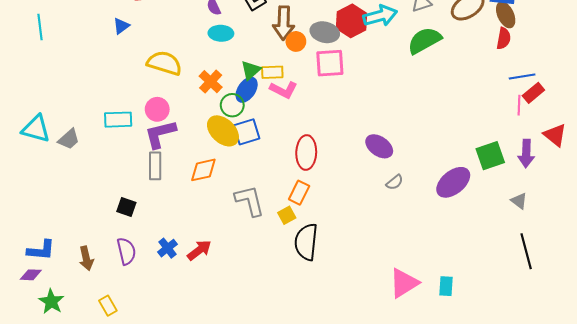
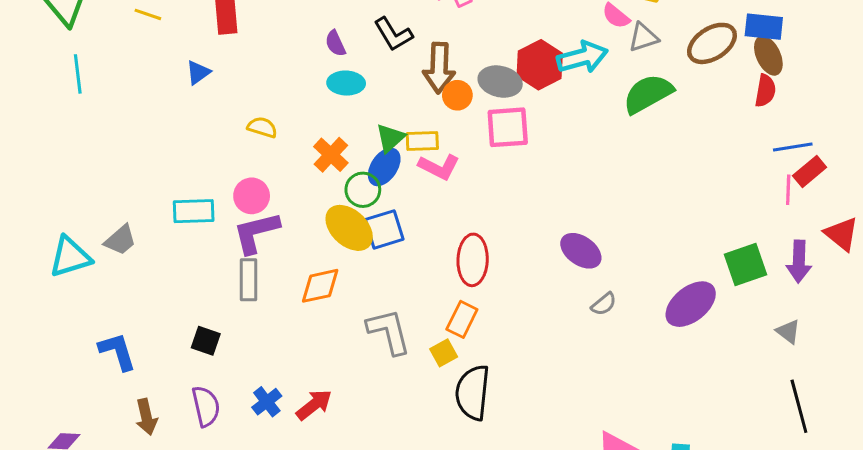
yellow semicircle: (164, 63) -> (262, 127), size x0.6
cyan triangle: (36, 129) -> (70, 257), moved, turned -32
blue L-shape: (41, 250) -> (117, 351), moved, turned -112

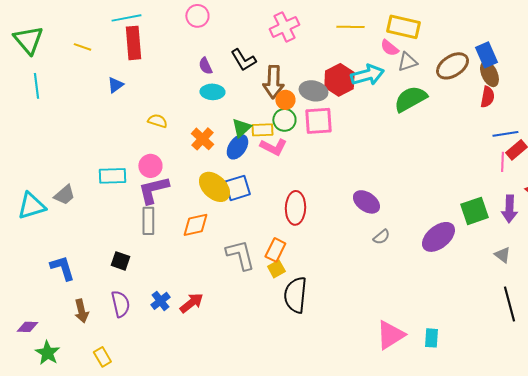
blue rectangle: (764, 27) -> (486, 55), turned 60
green circle: (363, 190) -> (284, 120), moved
orange rectangle: (462, 319) -> (275, 250), moved

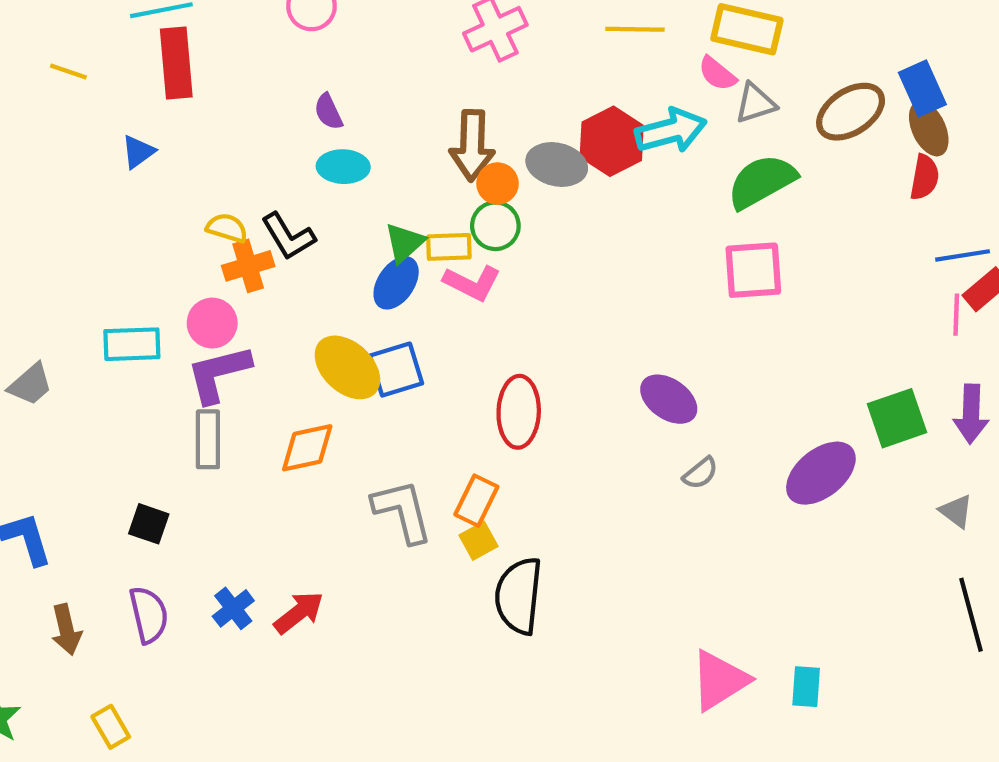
black L-shape: (243, 60) -> (288, 236), moved
pink square: (318, 121) -> (753, 270), moved
orange cross: (202, 139) -> (248, 266), moved, turned 30

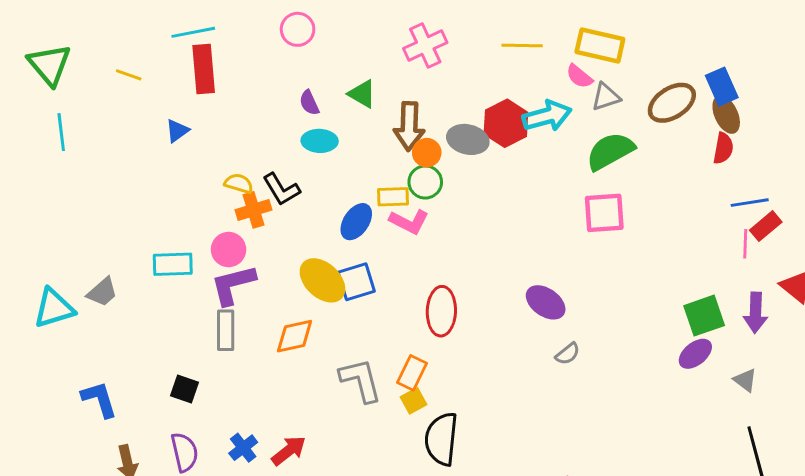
green triangle: (405, 243) -> (362, 94), moved, turned -48
purple ellipse: (821, 473) -> (695, 354), moved, size x0.7

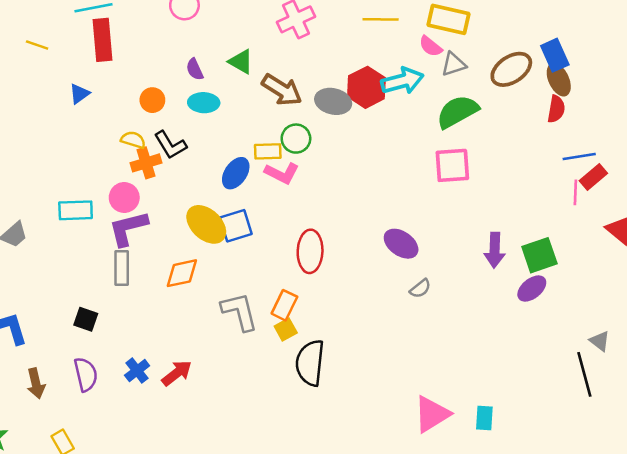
brown arrow: (409, 126) -> (282, 90), turned -60
orange circle: (427, 153) -> (152, 100), moved
purple arrow: (756, 313) -> (495, 250), moved
gray triangle: (745, 380) -> (600, 341), moved

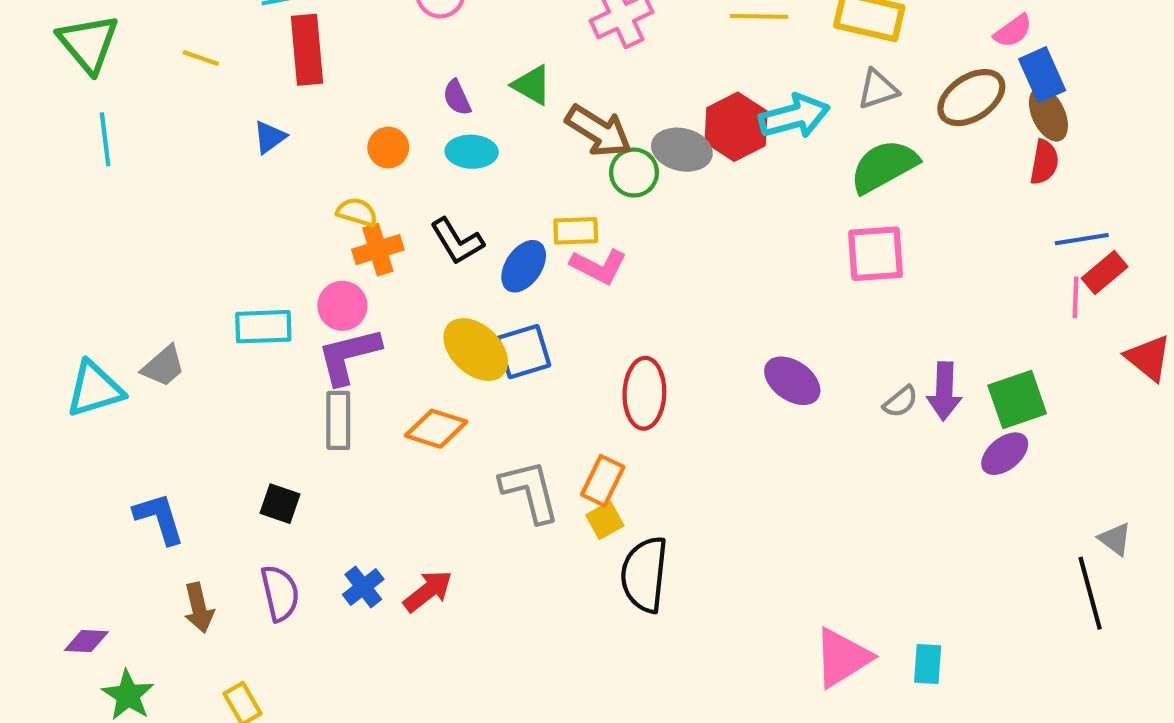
pink semicircle: (431, 46) -> (1013, 31), moved, turned -75
green circle: (296, 139) -> (634, 173), moved
black L-shape: (170, 145) -> (457, 241), moved
orange diamond: (182, 273) -> (436, 429), turned 30
gray semicircle: (420, 289) -> (901, 402), moved

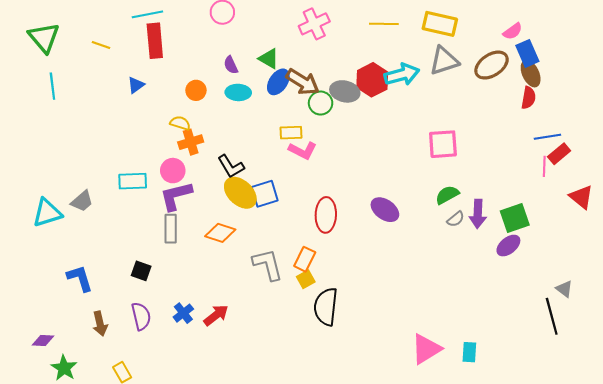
gray triangle: (878, 89) -> (444, 61), size x1.4
green semicircle: (884, 166) -> (447, 195), moved, size x0.7
black L-shape: (457, 241) -> (231, 166), moved
blue ellipse: (524, 266) -> (278, 82), moved
purple ellipse: (792, 381) -> (385, 210), moved

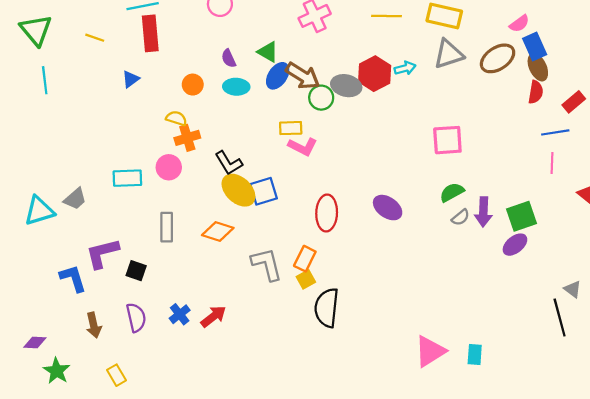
cyan arrow: (402, 75) -> (405, 68), size x0.6
red rectangle: (559, 154) -> (574, 102), moved
purple L-shape: (176, 196) -> (102, 253), moved

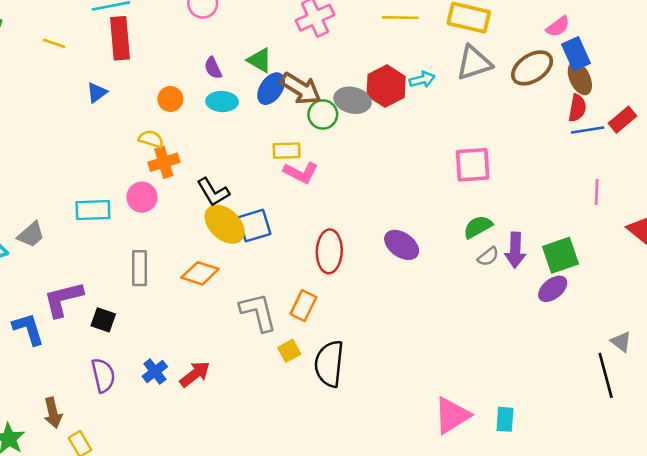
blue line: (555, 132) -> (588, 130), moved
yellow square: (306, 279) -> (289, 351), moved
brown arrow: (94, 325) -> (53, 413), moved

